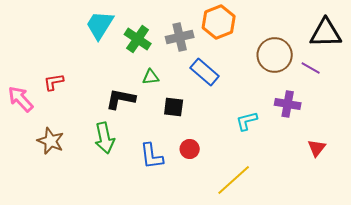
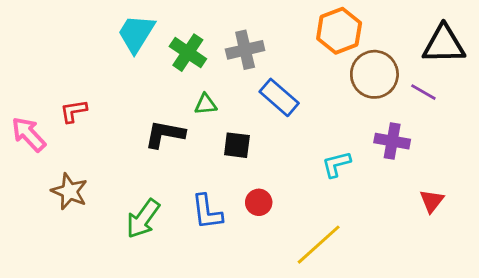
orange hexagon: (219, 22) -> (339, 31), moved
green arrow: (105, 138) -> (143, 219), moved, turned 48

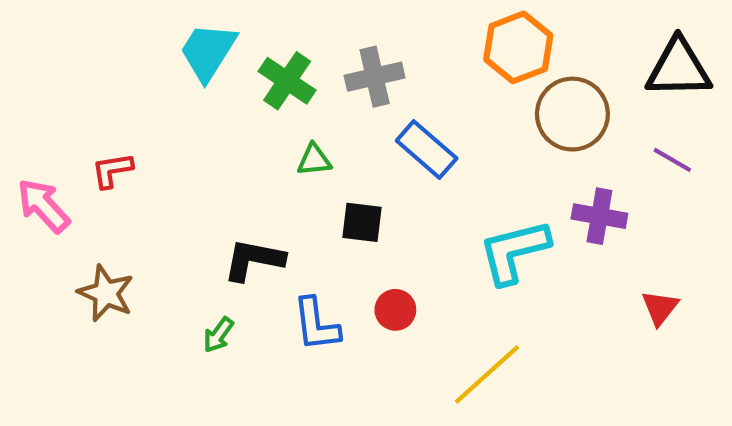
purple line: (423, 92) -> (672, 160), moved
black L-shape: (165, 134) -> (254, 260), moved
cyan L-shape: (336, 164) -> (514, 252), size x1.6
green arrow: (143, 219) -> (218, 335), size x0.6

